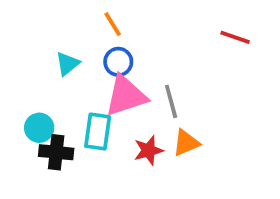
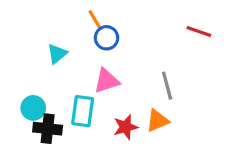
blue circle: (118, 62) -> (107, 38), moved
pink triangle: (126, 96) -> (107, 81), size x0.7
gray line: (171, 101) -> (167, 86), moved

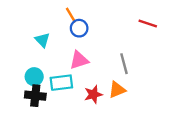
cyan triangle: (57, 54) -> (42, 40), turned -35
cyan circle: (33, 108) -> (34, 77), moved
cyan rectangle: (83, 111) -> (61, 83), turned 75

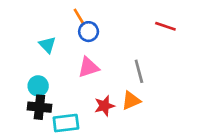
cyan rectangle: (61, 83) -> (66, 123), moved

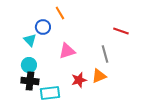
red line: (165, 26) -> (121, 31), moved
blue circle: (89, 32) -> (43, 27), moved
cyan triangle: (47, 45) -> (30, 40), moved

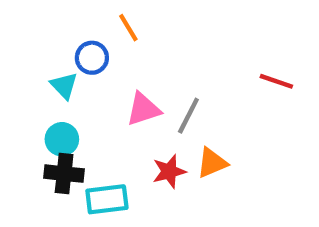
red line: (121, 31) -> (276, 81), moved
gray line: (105, 54) -> (188, 116), moved, turned 42

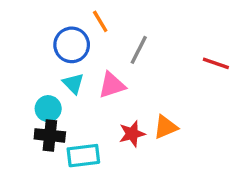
blue circle: (92, 58) -> (72, 45), size x1.4
cyan triangle: (64, 86) -> (73, 83), moved
gray line: (188, 116) -> (139, 50), moved

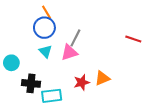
orange line: (100, 21) -> (46, 12), moved
gray line: (139, 50) -> (75, 38), moved
cyan circle: (48, 109) -> (11, 63), moved

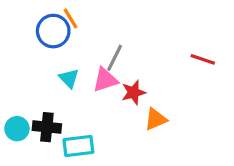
blue circle: (44, 28) -> (53, 31), moved
cyan circle: (11, 63) -> (17, 129), moved
red star: (82, 82) -> (134, 92), moved

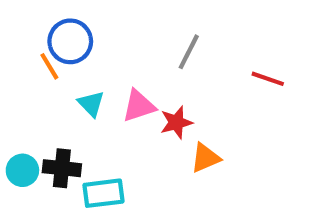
orange line: (71, 18) -> (49, 66), moved
gray line: (115, 58) -> (189, 52), moved

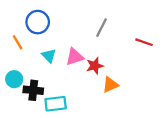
orange line: (49, 66) -> (18, 42), moved
cyan circle: (22, 170) -> (14, 79), moved

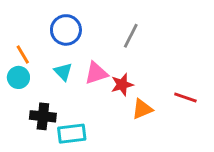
blue circle: (38, 22) -> (66, 30), moved
red line: (144, 42) -> (185, 98), moved
cyan circle: (14, 79) -> (18, 77), moved

